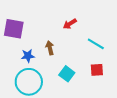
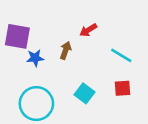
brown arrow: (50, 48) -> (66, 50), moved, turned 32
blue star: (28, 56) -> (35, 58), moved

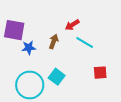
cyan line: (121, 55) -> (85, 43), moved
cyan square: (85, 93) -> (57, 77), moved

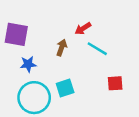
blue star: (29, 48) -> (28, 64), moved
cyan square: (57, 77) -> (65, 88), turned 35

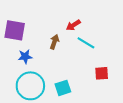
cyan square: (65, 88) -> (63, 88), moved

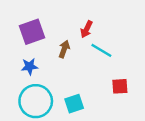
red arrow: (73, 25) -> (86, 29), turned -32
purple square: (15, 30) -> (32, 32), moved, turned -30

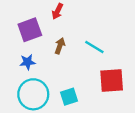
red arrow: (86, 29) -> (57, 11), moved
red square: (120, 86) -> (112, 80), size x1.6

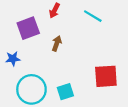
cyan line: (94, 47) -> (93, 16), moved
blue star: (28, 62) -> (13, 59), moved

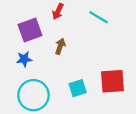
blue star: (13, 59) -> (24, 59), moved
cyan square: (65, 92) -> (78, 88), moved

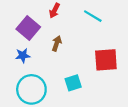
purple square: (30, 30) -> (28, 28), turned -30
red square: (113, 81) -> (106, 60), moved

